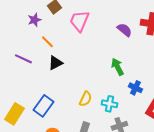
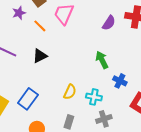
purple semicircle: (124, 30) -> (109, 23), turned 84
orange line: (47, 42) -> (40, 26), moved

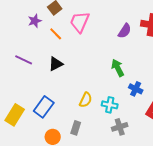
gray rectangle: (69, 122) -> (76, 128), moved

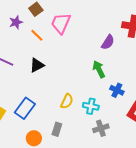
purple semicircle: (125, 31) -> (108, 42), moved

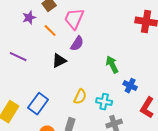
purple semicircle: (108, 42) -> (77, 44), moved
black triangle: (37, 65) -> (59, 61), moved

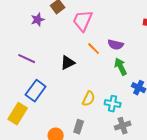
orange line: (50, 31) -> (94, 49), moved
purple semicircle: (77, 44) -> (116, 45), moved, turned 70
blue rectangle: (38, 104) -> (36, 91), moved

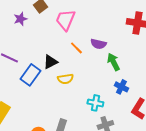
green arrow: (121, 67) -> (113, 62), moved
blue rectangle: (36, 91) -> (30, 75), moved
yellow semicircle: (89, 99) -> (65, 79), moved, turned 56

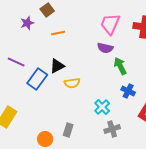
pink trapezoid: (65, 20) -> (110, 24), moved
orange line: (76, 48) -> (58, 33), moved, turned -56
cyan cross: (95, 103) -> (102, 107), turned 35

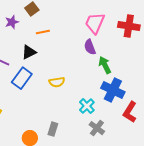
purple semicircle: (105, 48) -> (90, 47), turned 56
black triangle: (57, 66) -> (29, 52), moved
blue cross: (128, 91) -> (113, 90), size x1.6
gray cross: (112, 129) -> (97, 128), turned -35

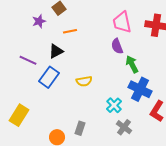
pink trapezoid: (95, 23) -> (122, 22), turned -35

